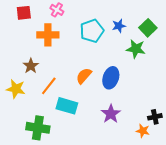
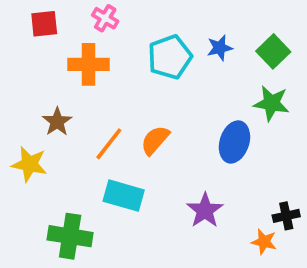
green star: (136, 49) -> (271, 103), moved
blue ellipse: (111, 78) -> (234, 142), moved
orange line: (49, 86) -> (109, 144), moved

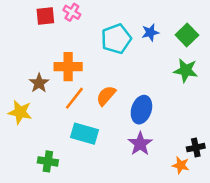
red square: (44, 24) -> (45, 16), moved
orange cross: (89, 64) -> (68, 67), moved
blue ellipse: (234, 142) -> (141, 110), moved
green cross: (70, 236) -> (48, 161), size x0.7

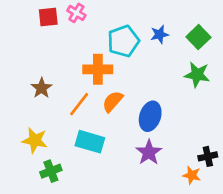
orange cross: (68, 67) -> (98, 69), moved
yellow star: (20, 112) -> (35, 140), moved
green cross: (48, 161) -> (51, 171), turned -30

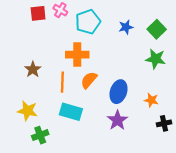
cyan pentagon: (123, 41) -> (88, 22), moved
orange line: (79, 104) -> (62, 82), turned -36
orange star: (192, 175) -> (151, 100), moved

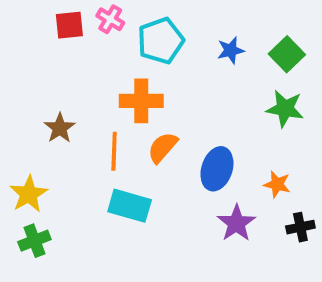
yellow star: (28, 111) -> (29, 194), moved, turned 30
purple star: (117, 120) -> (236, 223), moved
green cross: (40, 135) -> (34, 241), moved

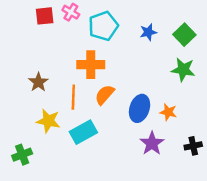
orange star: (277, 184) -> (168, 112), moved
yellow star: (29, 194) -> (48, 121), moved, turned -30
cyan rectangle: (130, 206) -> (83, 132), turned -45

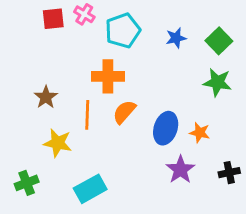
cyan rectangle: (83, 132) -> (90, 189), moved

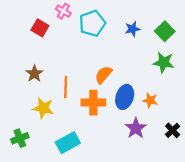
red square: (53, 19) -> (40, 28), moved, turned 36
orange cross: (108, 76) -> (93, 103), moved
orange semicircle: (124, 112) -> (103, 75), moved
black cross: (229, 173) -> (173, 130), turned -32

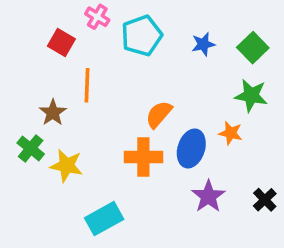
orange line: (66, 87) -> (87, 85), moved
orange star: (150, 100) -> (231, 133), moved
green cross: (20, 138) -> (31, 148), moved, turned -30

